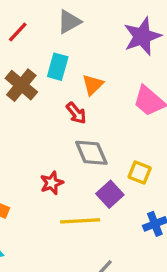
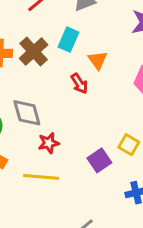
orange triangle: (93, 85) -> (98, 60), turned -30
gray diamond: (91, 153) -> (27, 113), moved
yellow line: (80, 221) -> (41, 177), moved

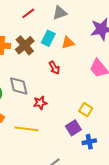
orange triangle: (98, 60) -> (68, 43), moved, turned 48
red star: (49, 143) -> (40, 103), moved
purple square: (99, 160) -> (73, 128), moved

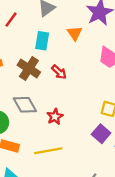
orange triangle: (68, 43) -> (75, 33), moved, turned -32
brown cross: (25, 45) -> (29, 69), moved

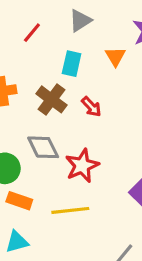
red star: (55, 117) -> (82, 166), size x1.5

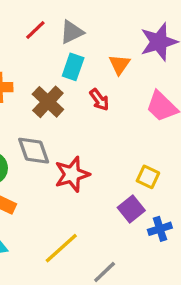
gray triangle: (80, 21) -> (72, 32), moved
red arrow: (91, 107) -> (99, 100), moved
yellow line: (70, 210) -> (61, 248), moved, turned -42

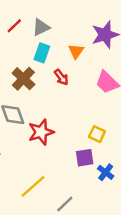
purple square: (131, 209) -> (85, 158), turned 30
blue cross: (160, 229) -> (106, 172), turned -35

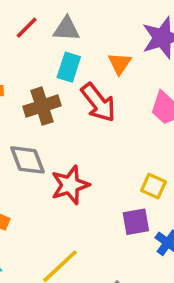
gray triangle: (41, 27) -> (66, 29), turned 30
red arrow: (61, 77) -> (98, 103), size x1.6
brown cross: (23, 79) -> (42, 106), turned 30

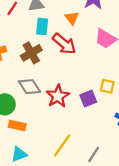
purple square: (136, 222) -> (88, 99), moved

